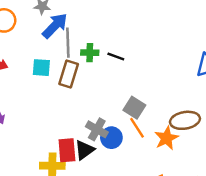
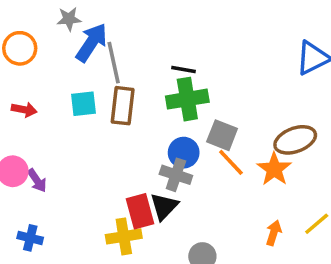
green cross: (90, 53) -> (187, 99), moved, size x1.6
blue circle: (111, 138) -> (184, 153), moved

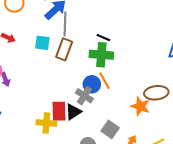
gray square: (222, 135) -> (110, 129), moved
orange line: (231, 162) -> (105, 81), moved
orange star: (274, 169) -> (140, 106), turned -30

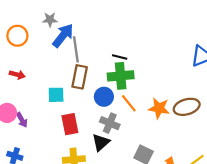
cyan square: (42, 43) -> (56, 95), moved
blue circle: (92, 84) -> (104, 97), moved
orange star: (140, 106) -> (159, 108), moved
red rectangle: (59, 111) -> (70, 124), moved

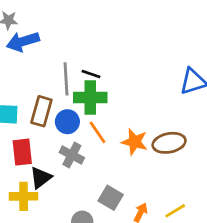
blue arrow: (63, 36) -> (23, 41), turned -150
gray line: (76, 49) -> (66, 79), moved
brown rectangle: (80, 77) -> (41, 111), moved
black triangle: (101, 142) -> (41, 178), moved

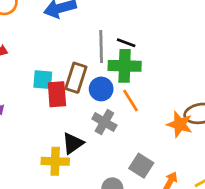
orange star: (135, 142) -> (180, 124), moved
red rectangle: (22, 152) -> (57, 94), moved

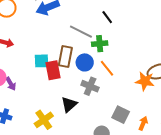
black line: (126, 43) -> (107, 17), moved, turned 40
gray line: (101, 47) -> (81, 32), turned -55
green cross: (125, 66) -> (100, 44), size x0.7
yellow cross: (55, 161) -> (44, 120), moved, turned -30

